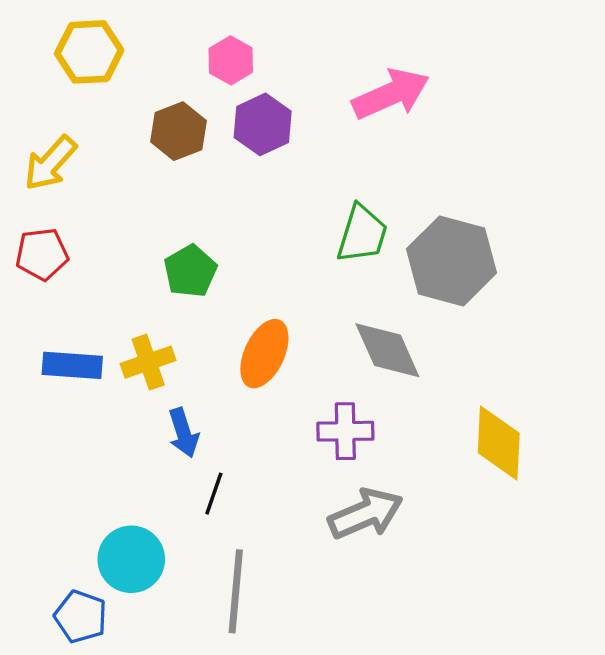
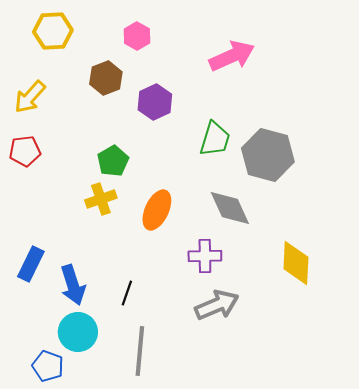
purple hexagon: (263, 124) -> (155, 102), moved
yellow cross: (148, 362) -> (101, 199), moved
blue rectangle: (72, 365) -> (31, 264), moved, turned -68
blue arrow: (183, 433) -> (73, 285), moved, size x1.4

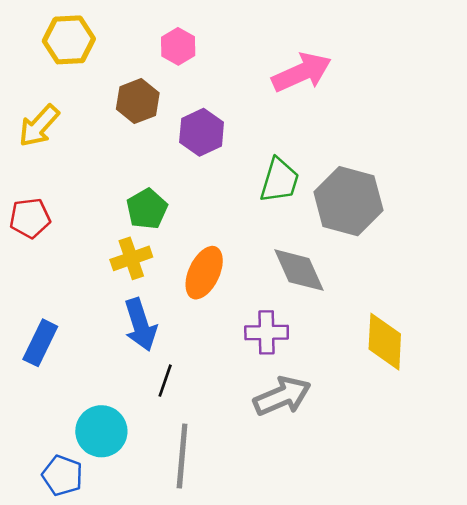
red pentagon: (25, 151) -> (30, 218), moved
blue arrow: (73, 285) -> (140, 325), moved

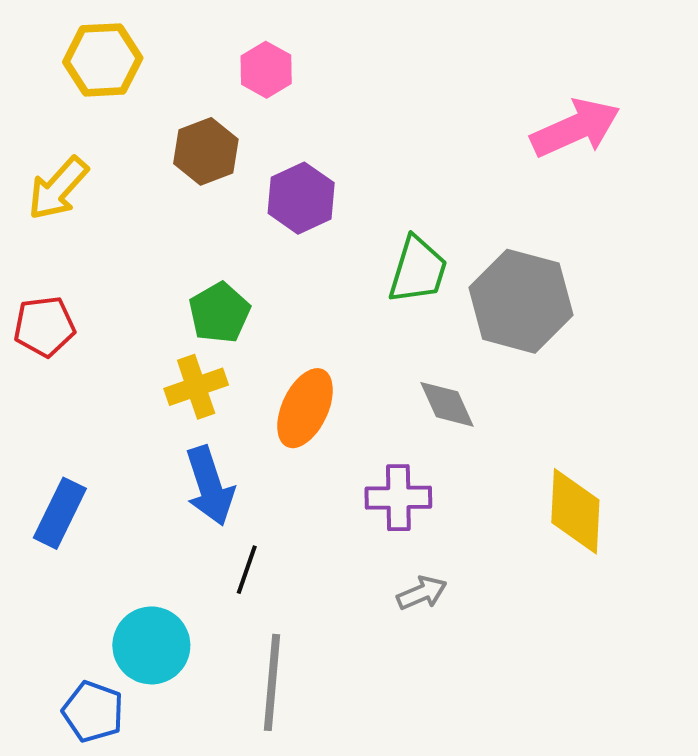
pink arrow: (302, 72) -> (575, 128), moved
gray diamond: (299, 270) -> (447, 404), size x0.7
gray arrow: (282, 396) -> (422, 593), size x0.6

